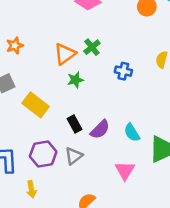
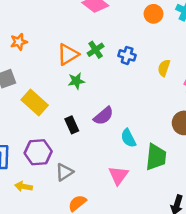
blue cross: (123, 71) -> (127, 55), moved
purple semicircle: (100, 129) -> (104, 116), moved
gray triangle: (74, 156) -> (64, 172), moved
yellow arrow: (31, 189) -> (24, 186), turned 105

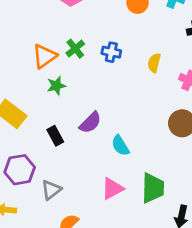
green trapezoid: (156, 157) -> (153, 188), moved
pink triangle: (118, 175) -> (112, 188), turned 30

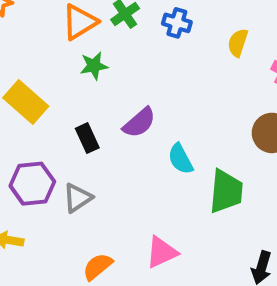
pink triangle: (112, 188) -> (162, 252), moved
green trapezoid: (153, 188) -> (226, 191), moved
gray triangle: (51, 190) -> (78, 198), moved

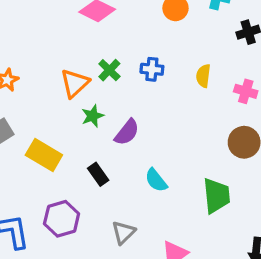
purple semicircle: (139, 123) -> (127, 132), moved
cyan semicircle: (180, 159) -> (156, 180), moved
gray triangle: (78, 198) -> (123, 232), moved

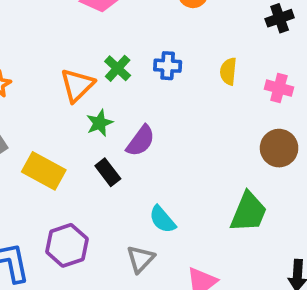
black rectangle: (98, 174) -> (108, 172), moved
cyan semicircle: (156, 180) -> (162, 219), moved
green trapezoid: (216, 196) -> (249, 212), turned 30

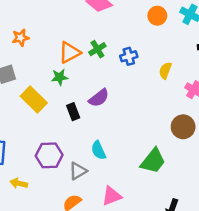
blue cross: (168, 66) -> (129, 56), turned -35
green star: (100, 123) -> (60, 77), moved
purple hexagon: (67, 245) -> (49, 155), moved

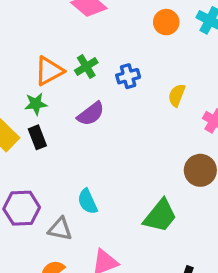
purple semicircle: (99, 98) -> (91, 114), moved
black rectangle: (73, 112) -> (37, 137), moved
gray triangle: (78, 171) -> (60, 229), turned 42

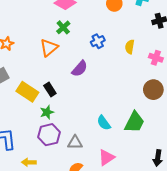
green cross: (86, 67) -> (63, 27), moved
green star: (36, 104) -> (47, 112), moved
cyan semicircle: (88, 201) -> (104, 123), moved

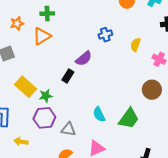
green cross: (63, 27) -> (47, 14), moved, turned 32
orange triangle: (49, 48) -> (42, 36), moved
black rectangle: (50, 90) -> (68, 76), moved, turned 56
yellow rectangle: (27, 92) -> (26, 87), moved

